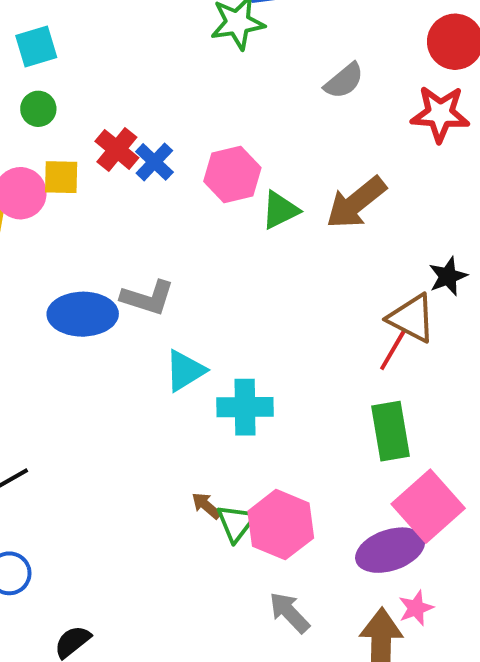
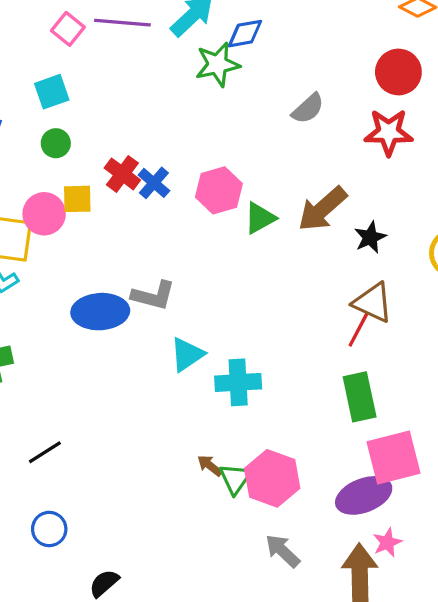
black star: (448, 276) -> (370, 237), moved
pink square: (428, 506) -> (393, 458), turned 30

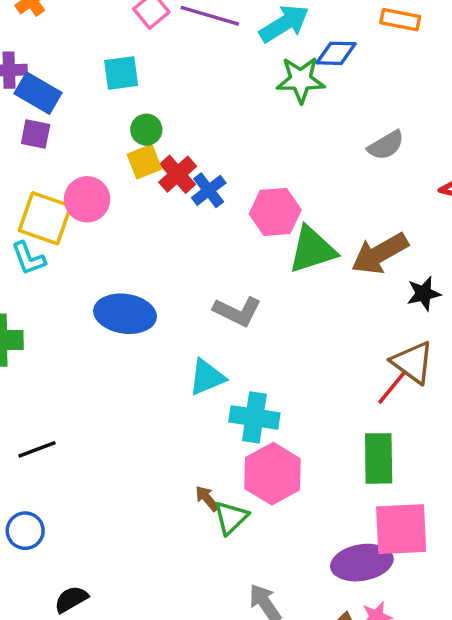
green circle: (56, 143) -> (146, 130), moved
yellow square: (77, 199) -> (144, 162), moved, turned -32
green triangle: (260, 218) -> (312, 250), size x1.4
gray L-shape: (153, 296) -> (237, 311), moved
pink hexagon: (272, 478) -> (273, 474), moved

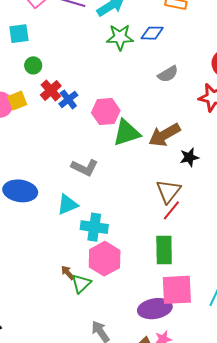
blue diamond: (336, 53) -> (152, 33), moved
yellow square: (144, 162) -> (17, 101), moved
blue ellipse: (125, 314) -> (20, 191), moved
brown triangle: (413, 362) -> (168, 191), moved, turned 32

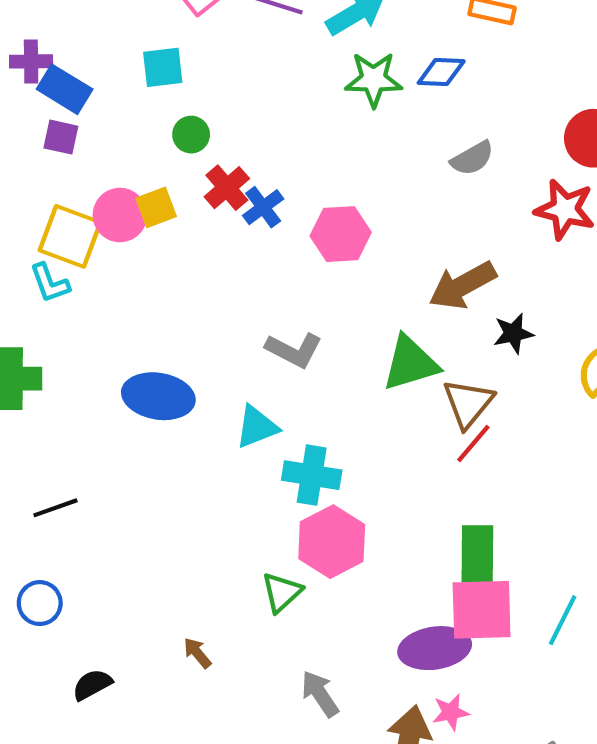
green triangle: (127, 133) -> (410, 363), moved
green rectangle: (164, 250) -> (477, 555), moved
brown arrow: (68, 273) -> (197, 653), moved

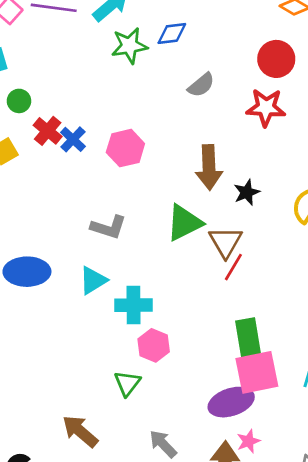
brown arrow: (463, 285) -> (209, 167), turned -54
pink hexagon: (332, 542) -> (154, 345), size x0.7
brown arrow: (197, 653) -> (80, 431), size x1.8

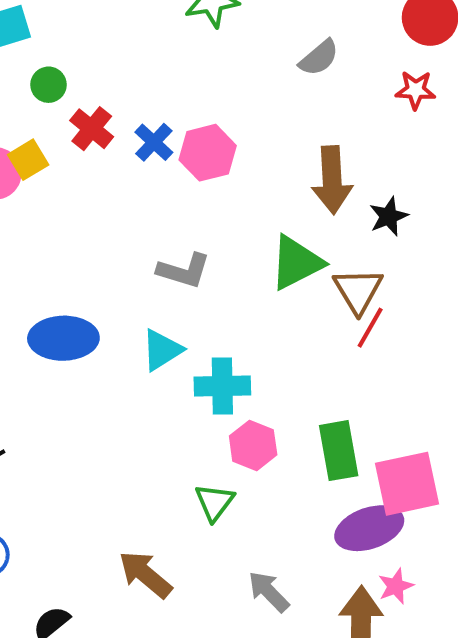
red star: (266, 108) -> (416, 90), size x0.7
blue cross: (73, 139) -> (154, 142), moved
green rectangle: (248, 338) -> (339, 451), moved

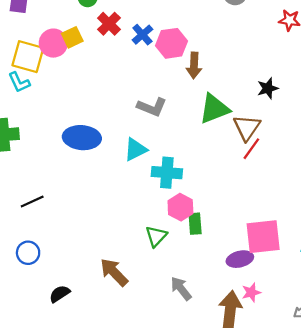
brown arrow: (332, 180) -> (194, 65), moved, size x0.7
green rectangle: (339, 451) -> (195, 224), moved, size x0.7
purple ellipse: (369, 528) -> (240, 259), size x0.7

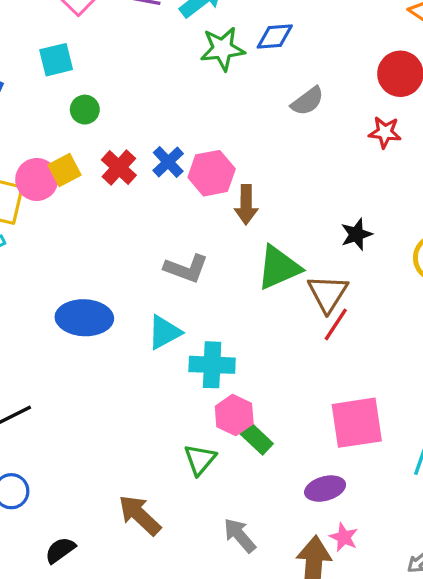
red cross: (109, 24) -> (119, 167), moved
green rectangle: (195, 224) -> (257, 439), turned -40
pink square: (263, 237) -> (357, 423), moved
pink star: (251, 292) -> (344, 537), turned -30

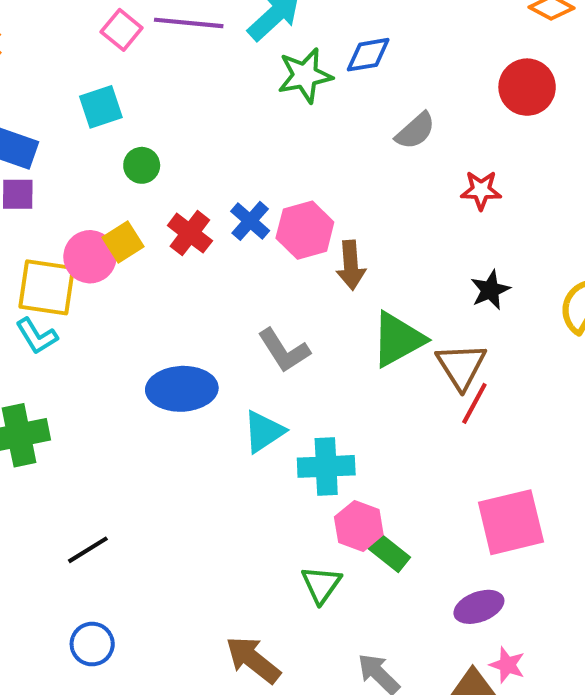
red star: (385, 132) -> (481, 190), moved
gray L-shape: (186, 269) -> (284, 350), turned 42
blue ellipse: (84, 318) -> (182, 389), moved

